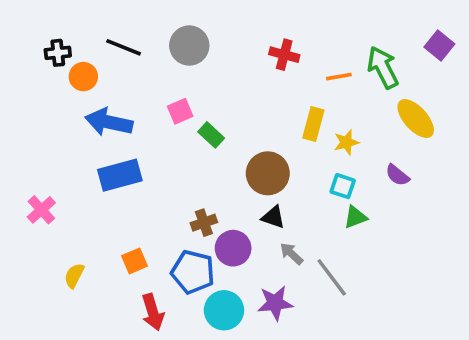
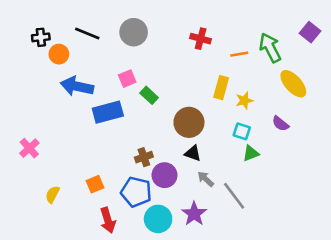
blue rectangle: (120, 175) -> (108, 112), moved
purple star: (275, 303) -> (194, 214), turned -30

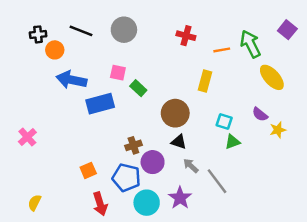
pink square: (127, 79) -> (118, 73), turned 35
yellow star: (244, 100) -> (278, 130), moved
yellow semicircle: (52, 194) -> (34, 203), moved

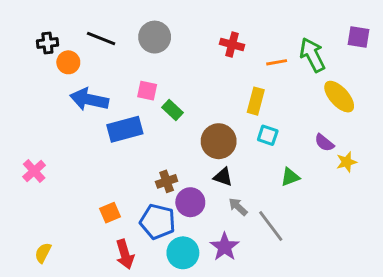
purple square: (287, 30) -> (358, 37), turned -30
cyan square: (224, 122) -> (268, 135), moved

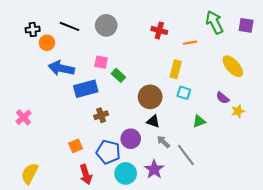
green arrow: (312, 55) -> (214, 22), moved
brown cross: (167, 181) -> (101, 115), moved
yellow semicircle: (43, 253) -> (30, 173), size x1.5

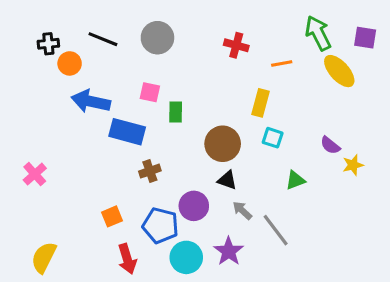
yellow ellipse: (233, 66) -> (339, 71), moved
green rectangle: (118, 75) -> (176, 112), turned 48
blue rectangle: (86, 89) -> (127, 132), turned 30

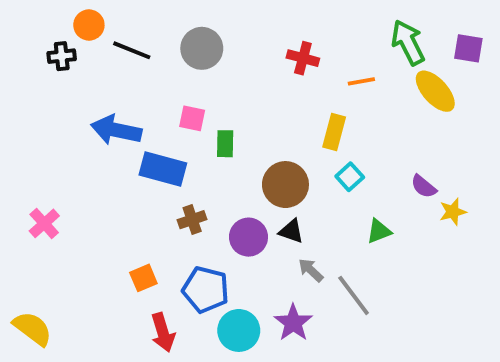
orange circle: (70, 63) -> (89, 25), moved
cyan square: (273, 138) -> (350, 177), turned 30
purple circle: (194, 206) -> (248, 237), moved
yellow semicircle: (44, 257) -> (33, 329), moved, turned 100

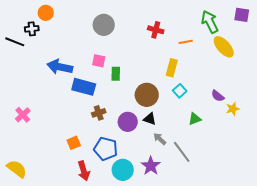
purple square: (468, 48) -> (242, 15), moved
black line: (132, 50) -> (15, 42), moved

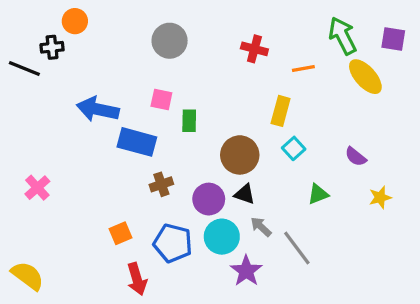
purple square: (242, 15) -> (393, 39), moved
yellow star: (233, 109) -> (380, 197), moved
cyan circle: (123, 170) -> (222, 237), moved

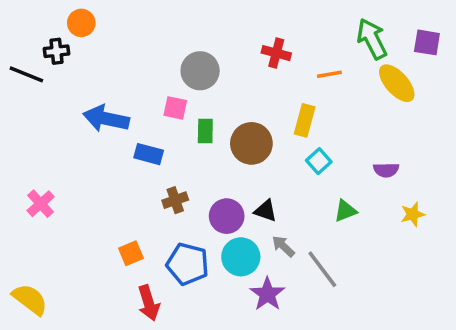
gray circle: (170, 41) -> (200, 71), moved
blue rectangle: (137, 142) -> (149, 154), size x0.7
brown circle: (240, 155) -> (251, 143), moved
purple semicircle: (356, 157) -> (386, 170), turned -40

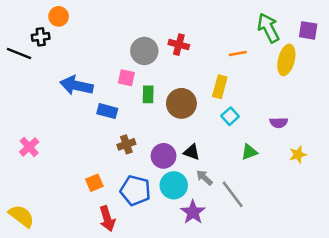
red cross: (276, 53) -> (179, 45), moved
yellow ellipse: (397, 83) -> (286, 60), turned 56

